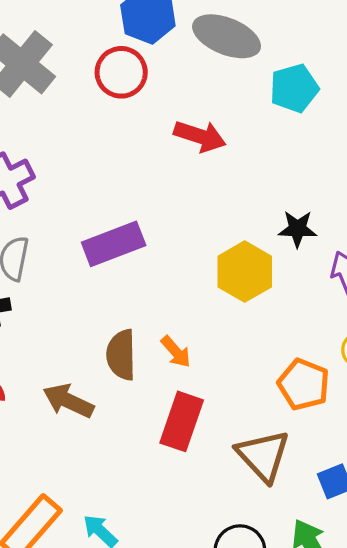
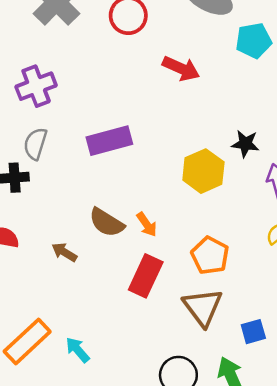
brown semicircle: (121, 355) -> (107, 222), turned -63
orange pentagon: (304, 384) -> (210, 255), moved
brown arrow: (68, 401) -> (64, 252), size x0.7

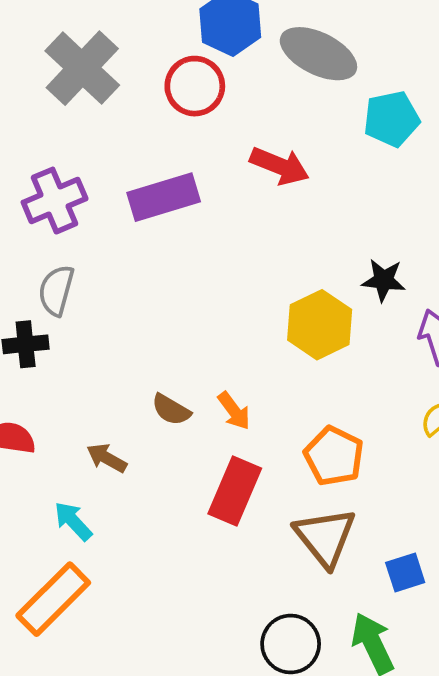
purple rectangle: (109, 141) -> (164, 197), moved
brown semicircle: (107, 222) -> (171, 410), size x0.7
cyan arrow: (78, 350) -> (73, 521), moved

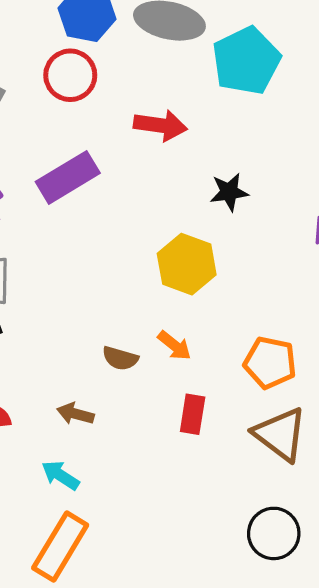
cyan pentagon: (392, 119) -> (246, 61), size x1.4
black star: (384, 280) -> (229, 192), moved
yellow hexagon: (320, 325) -> (187, 264), moved
red rectangle: (235, 491) -> (193, 414), size x0.7

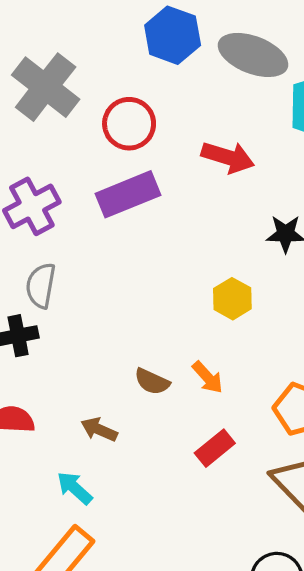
red circle: (70, 75) -> (129, 124), moved
yellow hexagon: (187, 264) -> (232, 299), size x0.7
red rectangle: (193, 414) -> (215, 448), turned 33

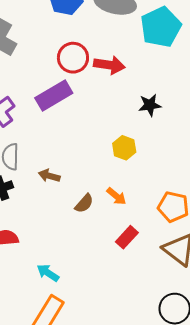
red circle: (129, 124) -> (73, 58), moved
brown semicircle: (152, 382) -> (84, 203), turned -65
brown arrow: (99, 429) -> (49, 176), moved

